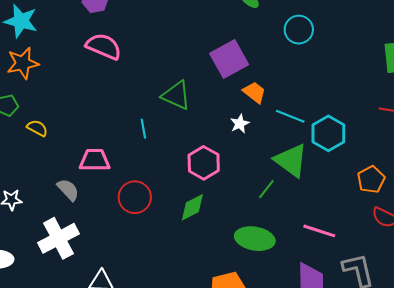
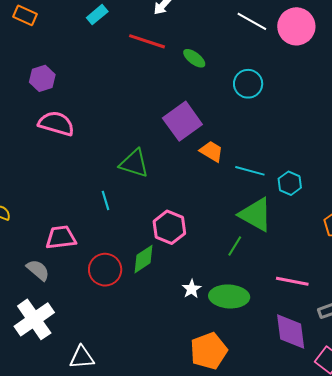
white star: (240, 124) -> (192, 289), moved
cyan hexagon: (328, 133) -> (290, 183), size x0.7
green diamond: (192, 207) -> (143, 259), moved

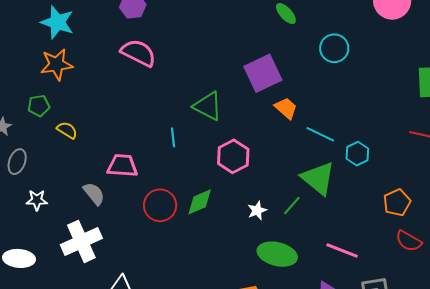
pink hexagon: (169, 227) -> (233, 156), moved
white star: (192, 289) -> (257, 210), moved

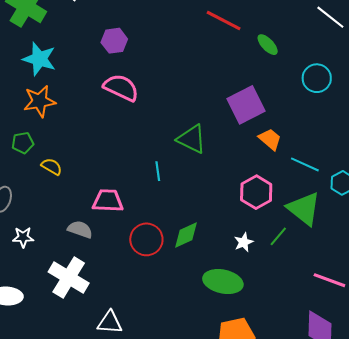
pink hexagon: (233, 156) -> (256, 192), moved
gray semicircle: (94, 194) -> (80, 229), turned -30
white cross: (81, 241) -> (69, 278), turned -33
green ellipse: (277, 254) -> (223, 282), moved

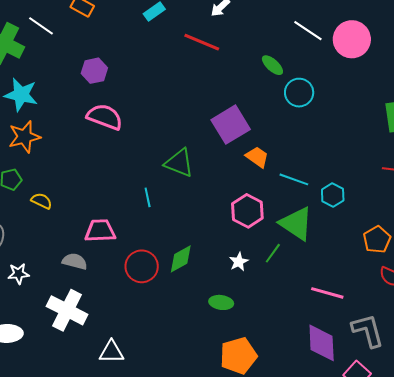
green ellipse: (268, 45) -> (272, 65), moved
green ellipse: (223, 282) -> (221, 302), size x0.6

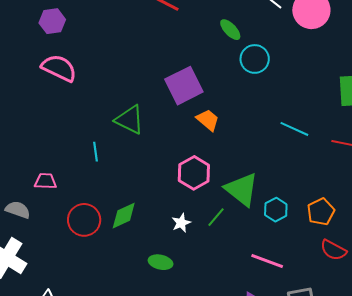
cyan line: (294, 179) -> (294, 129), moved
cyan hexagon: (333, 195) -> (276, 210), moved
pink trapezoid: (100, 231) -> (45, 181), size x0.7

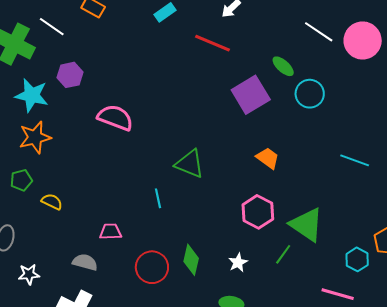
purple hexagon: (52, 21) -> (70, 75), moved
purple square: (184, 86) -> (251, 95), moved
cyan hexagon: (276, 210) -> (357, 259), moved
green diamond: (124, 216) -> (191, 260), turned -48
white star: (181, 223) -> (238, 263), moved

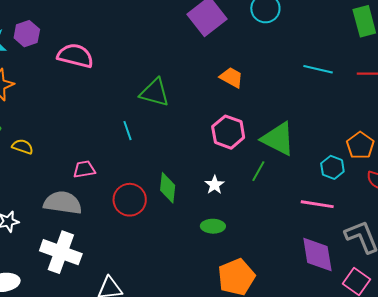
purple hexagon: (70, 75) -> (27, 34), moved
gray semicircle: (85, 262) -> (63, 203), size x1.5

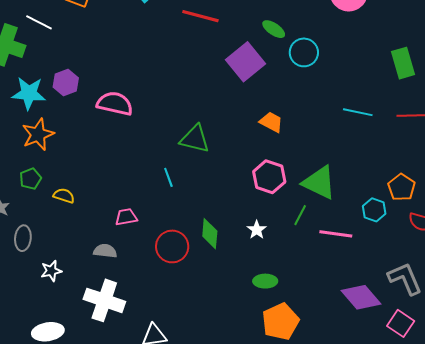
gray semicircle: (63, 203) -> (105, 251), size x0.6
pink line: (317, 204) -> (336, 234), moved
green ellipse: (213, 226) -> (265, 281), moved
purple diamond: (317, 254) -> (361, 297), turned -30

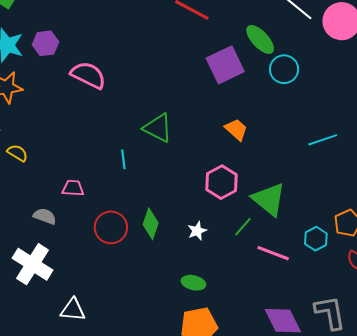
green ellipse: (274, 29) -> (260, 39), size x1.4
cyan line: (358, 112) -> (323, 140), turned -44

